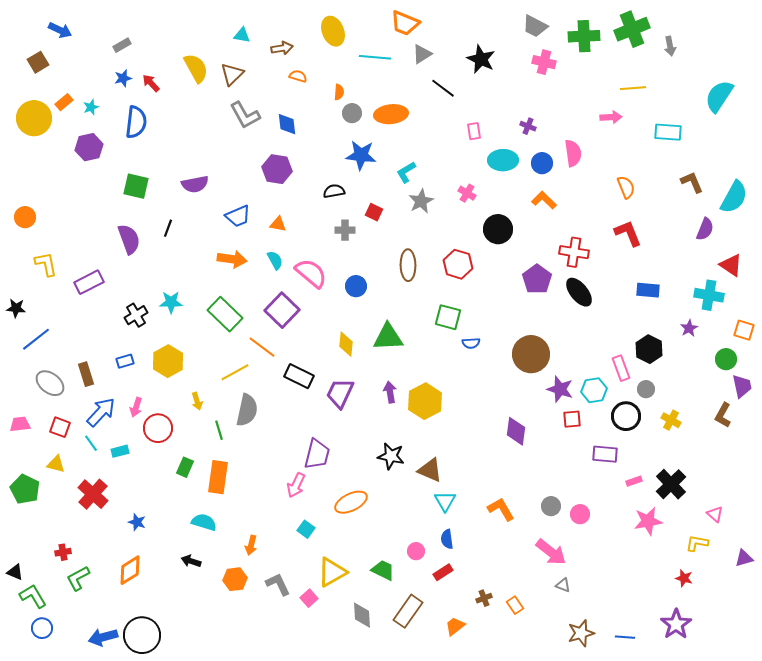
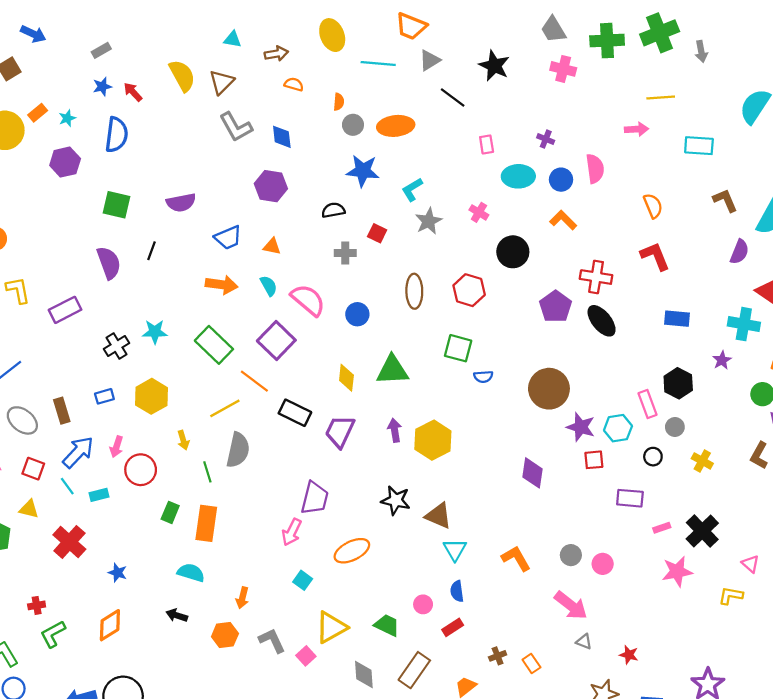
gray trapezoid: (535, 26) -> (553, 30), turned 32
black circle: (626, 416) -> (653, 457), size x0.6
red star: (684, 578) -> (629, 655), moved

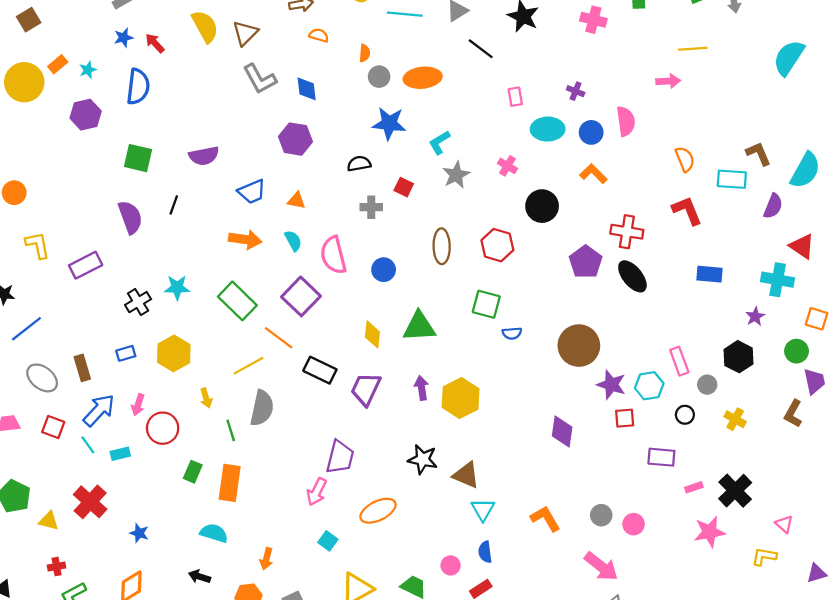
cyan rectangle: (699, 146) -> (732, 179), moved
pink semicircle: (308, 300) -> (333, 255), turned -144
black hexagon: (678, 383) -> (738, 357), moved
yellow triangle: (29, 509) -> (49, 521), moved

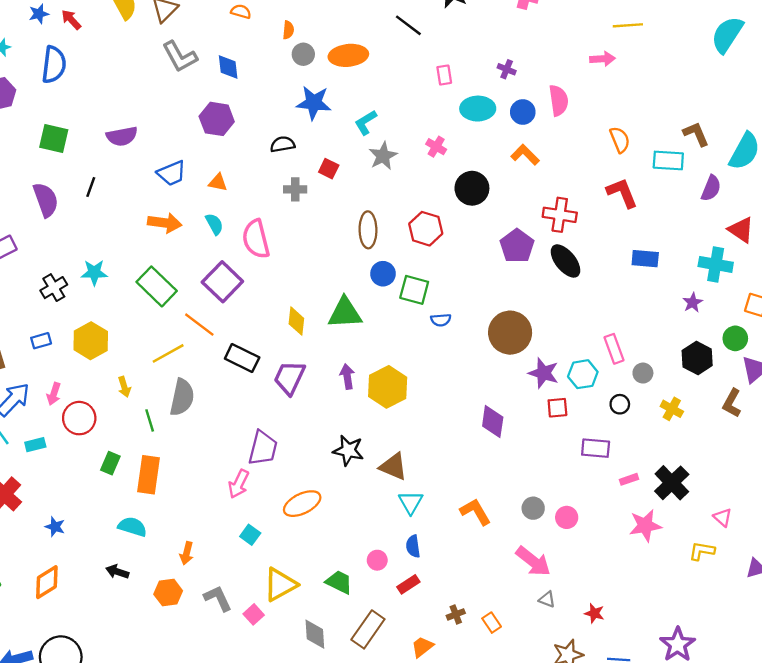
blue circle: (384, 270) -> (383, 274), moved
black hexagon: (738, 357) -> (697, 358), moved

